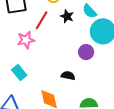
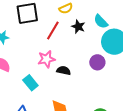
pink star: (26, 40) -> (46, 59), moved
black semicircle: (68, 76) -> (64, 71), moved

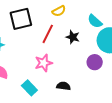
black star: (78, 27) -> (73, 37), moved
black semicircle: (64, 71) -> (63, 86), moved

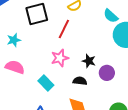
black star: (73, 37) -> (89, 61), moved
purple circle: (95, 62) -> (107, 73), moved

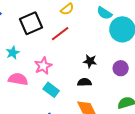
red line: (64, 29) -> (60, 34), turned 36
pink star: (60, 58) -> (43, 66), moved
purple circle: (107, 73) -> (121, 68), moved

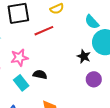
black star: (90, 61) -> (84, 56), moved
black semicircle: (84, 82) -> (40, 75), moved

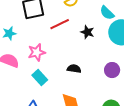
black star: (84, 56) -> (87, 32), moved
black semicircle: (40, 75) -> (74, 69), moved

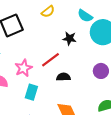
red line: (60, 24) -> (51, 60), moved
cyan rectangle: (40, 77) -> (31, 92), turned 70

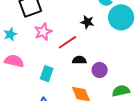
pink star: (24, 68) -> (43, 32), moved
purple circle: (101, 71) -> (100, 70), moved

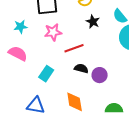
black star: (87, 22) -> (93, 22), moved
purple circle: (100, 70) -> (100, 75), moved

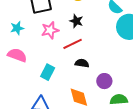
black star: (93, 22) -> (76, 21), moved
purple circle: (100, 75) -> (104, 81), moved

